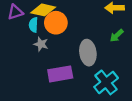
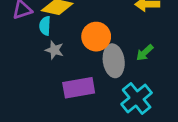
orange circle: (56, 23) -> (96, 37), moved
green arrow: (117, 36) -> (145, 53), moved

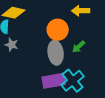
orange circle: (96, 37) -> (58, 30), moved
purple rectangle: (79, 88) -> (54, 81), moved

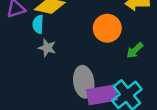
gray ellipse: (56, 53) -> (84, 82), moved

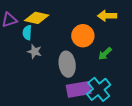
gray ellipse: (84, 82) -> (67, 64), moved

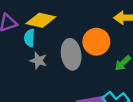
gray ellipse: (67, 64) -> (71, 54), moved

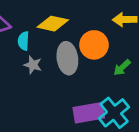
yellow diamond: (41, 20) -> (53, 24), moved

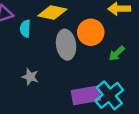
gray star: (33, 65) -> (30, 77), moved

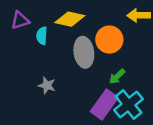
green arrow: (117, 53) -> (117, 76), moved
purple rectangle: (86, 95) -> (104, 105), turned -44

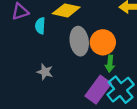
orange circle: (109, 40) -> (103, 42), moved
green arrow: (117, 76) -> (110, 64), turned -42

